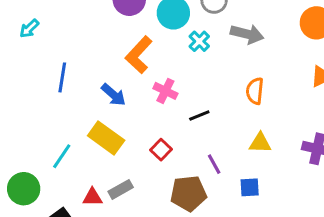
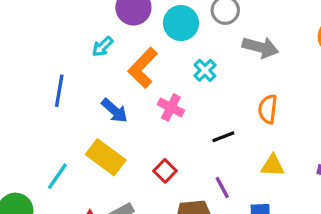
cyan arrow: (29, 29) -> (102, 47), moved
cyan cross: (199, 41) -> (205, 70), moved
black line: (199, 116) -> (223, 137), moved

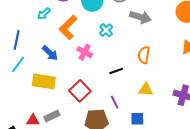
yellow rectangle: (106, 157) -> (44, 81), turned -30
red square: (165, 171) -> (80, 91), size x1.5
cyan line: (57, 176) -> (18, 64), moved

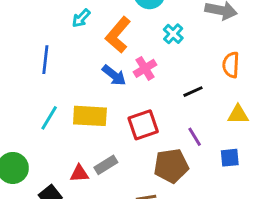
pink cross: (85, 52) -> (145, 68), turned 35
blue arrow: (50, 53) -> (114, 75), moved
cyan line: (18, 64) -> (49, 118), moved
red square: (80, 91) -> (143, 125), turned 30

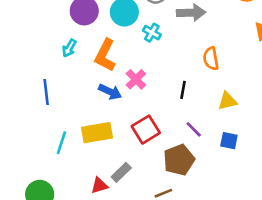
cyan cross: (173, 34) -> (152, 33), moved
black line: (193, 92) -> (183, 90), turned -42
blue square: (230, 158) -> (229, 141), turned 30

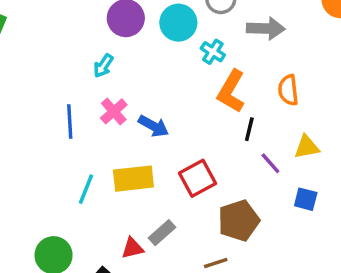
orange L-shape: (105, 55) -> (231, 91), moved
pink cross: (136, 79) -> (114, 111), moved
purple line: (194, 129) -> (270, 163), moved

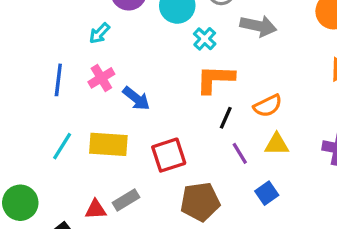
orange semicircle: (288, 90) -> (268, 106), moved, turned -120
orange L-shape: (231, 91) -> (215, 79), turned 51
blue square: (306, 199) -> (267, 193), turned 30

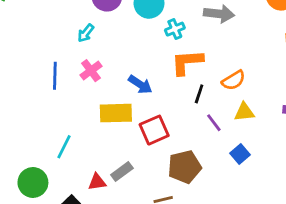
cyan cross: (205, 39) -> (175, 29), turned 30
blue arrow: (136, 98) -> (140, 84), moved
yellow rectangle: (108, 144) -> (116, 113), moved
cyan line: (62, 146) -> (64, 147), moved

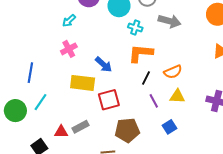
cyan cross: (175, 29) -> (135, 27), turned 32
blue line: (55, 76) -> (30, 73), moved
green circle: (33, 182) -> (15, 111), moved

